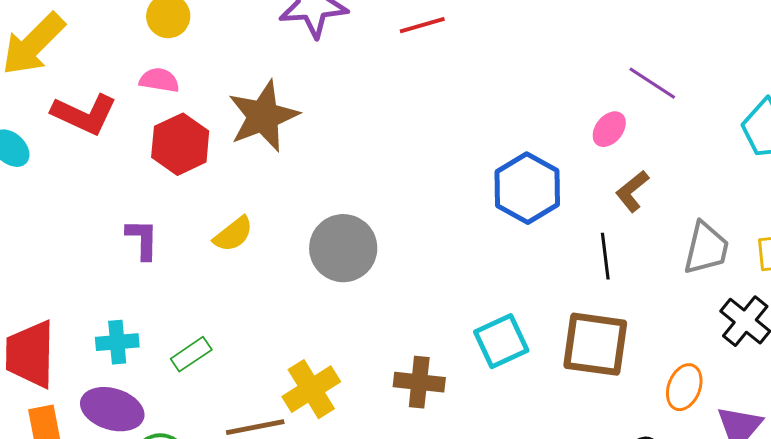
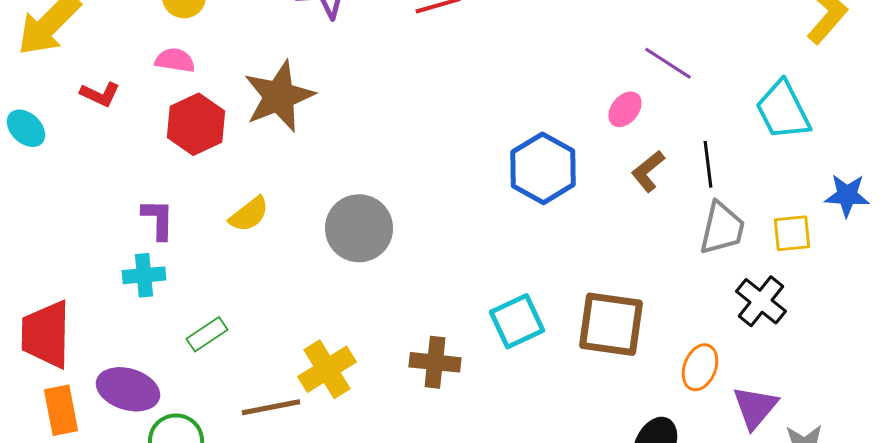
red L-shape: (84, 114) -> (100, 94), size x0.6
black line: (605, 256) -> (708, 164), moved
cyan cross: (117, 342) -> (144, 275), moved

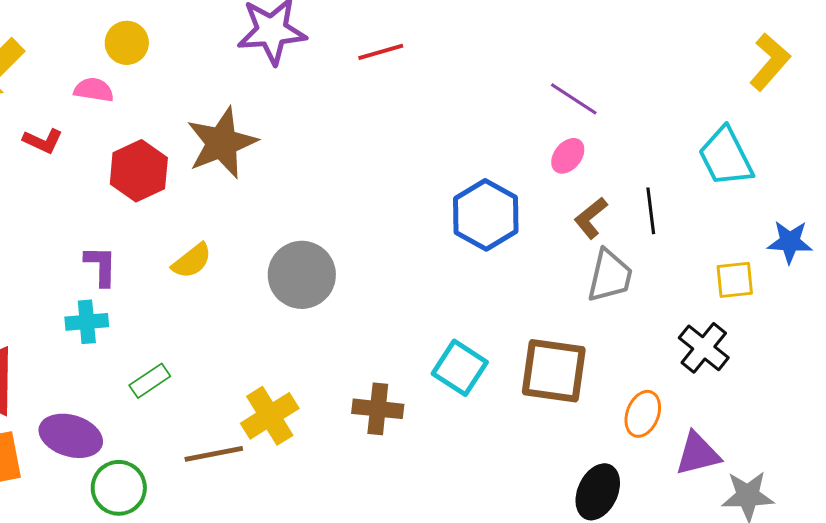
pink semicircle: (175, 60) -> (94, 90), moved
purple line: (668, 63) -> (574, 99), moved
gray trapezoid: (722, 228) -> (610, 276), moved
cyan square: (517, 321) -> (460, 368), turned -32
purple triangle: (755, 407) -> (698, 454), turned 36

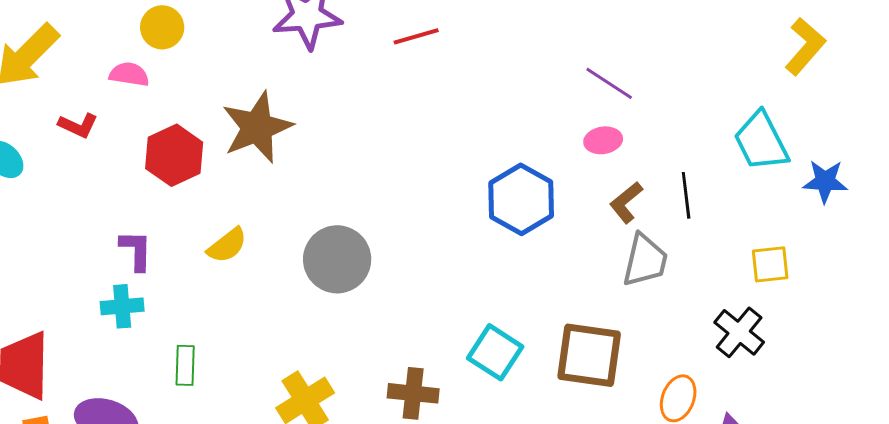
pink ellipse: (568, 156) -> (603, 140), turned 42
blue star: (790, 242) -> (825, 181), moved
green rectangle: (150, 381) -> (185, 365), turned -54

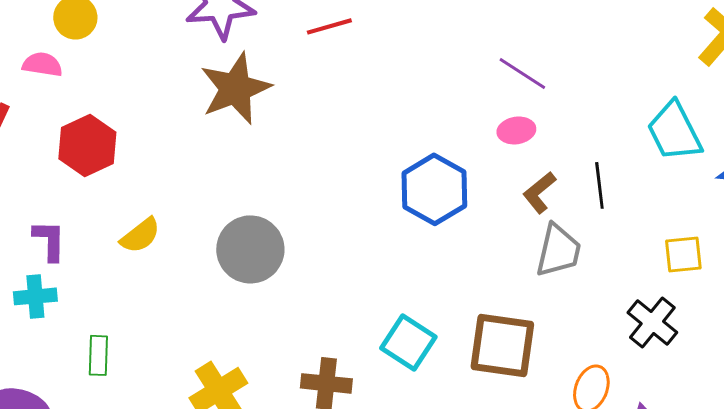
brown star: (257, 127) -> (235, 88), moved

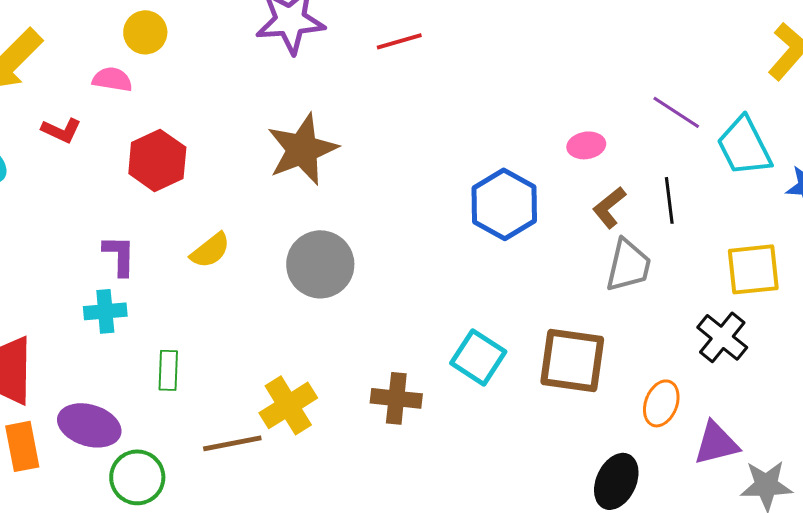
purple line: (522, 73) -> (676, 112), moved
brown star: (235, 88) -> (302, 149), moved
yellow square: (683, 254) -> (753, 269), size x1.4

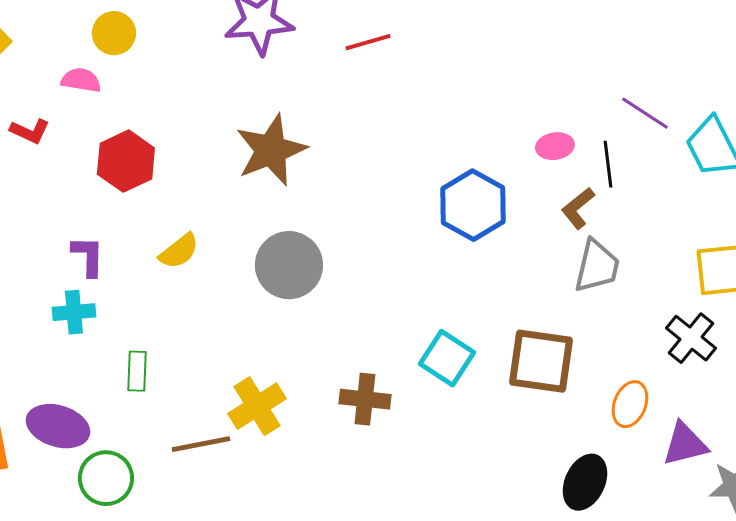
black line: (669, 200) -> (608, 164), moved

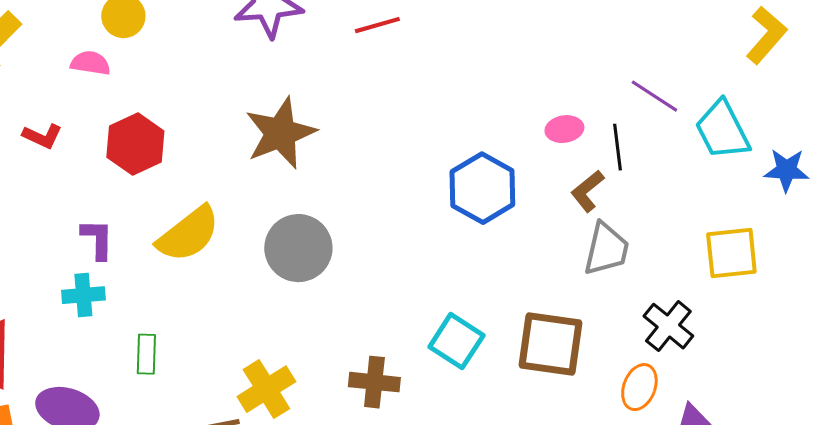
red L-shape: (30, 131) -> (42, 136), moved
yellow semicircle: (179, 251) -> (188, 234), size x1.6
black cross: (691, 338) -> (668, 326), moved

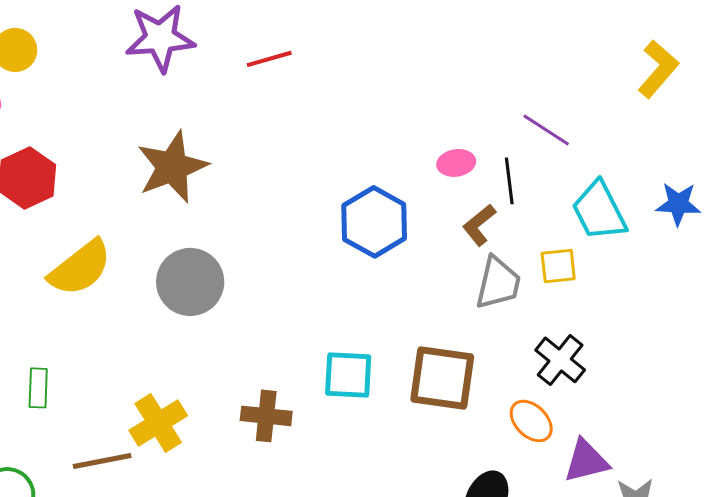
cyan trapezoid: (722, 130) -> (599, 211), moved
yellow square: (731, 253) -> (558, 266), moved, size x0.7
cyan square: (456, 341) -> (348, 375), turned -30
orange ellipse: (639, 387) -> (531, 421), turned -66

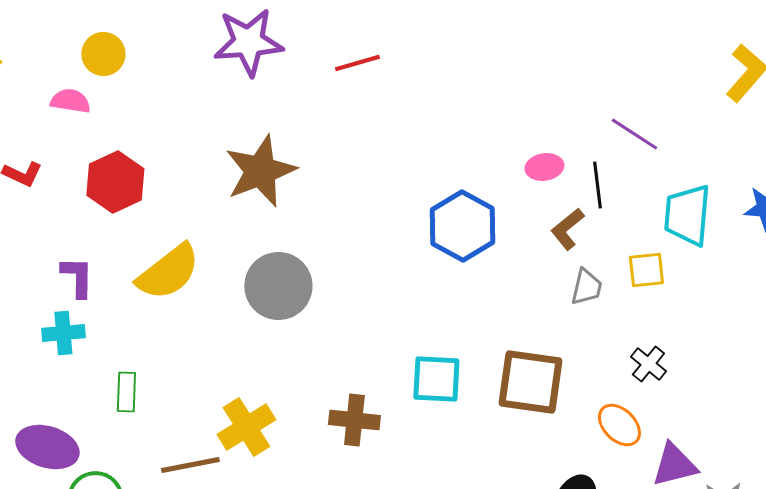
cyan trapezoid: (599, 211) -> (687, 215), turned 32
gray trapezoid: (498, 283) -> (586, 287), size x0.7
black cross: (560, 360) -> (648, 364), size x0.7

